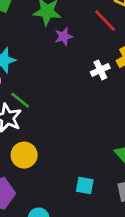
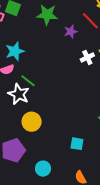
purple star: (64, 36) -> (71, 32), moved

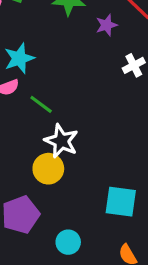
white star: (19, 94) -> (61, 141), moved
cyan square: (77, 144) -> (121, 202), size x1.5

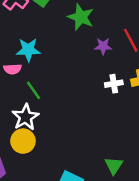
white star: (61, 141) -> (25, 117), moved

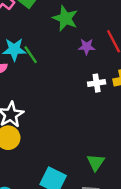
green line: (33, 90) -> (31, 55), moved

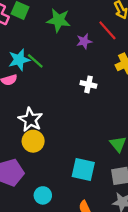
white cross: (97, 83) -> (88, 84), moved, turned 35

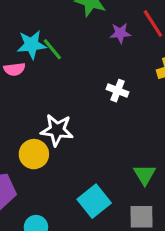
white star: (30, 120) -> (57, 130), moved, turned -30
cyan square: (83, 170) -> (94, 201), turned 30

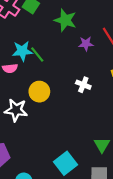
white star: (57, 130) -> (16, 110), moved
yellow circle: (34, 154) -> (39, 92), moved

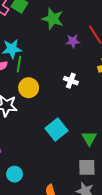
green line: (37, 55) -> (19, 64), moved, turned 49
cyan square: (65, 163) -> (57, 129), moved

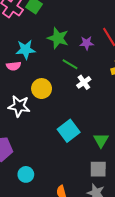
green star: (53, 19) -> (58, 38), moved
green line: (19, 64) -> (70, 64), moved, turned -70
white cross: (71, 81) -> (84, 82), turned 32

